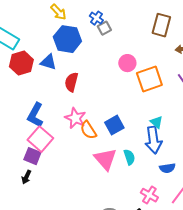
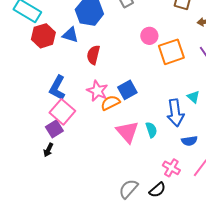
cyan triangle: (156, 122) -> (193, 97), moved
blue square: (114, 125) -> (127, 90), moved
orange semicircle: (88, 130) -> (110, 103), turned 96
purple square: (32, 156) -> (54, 129), turned 36

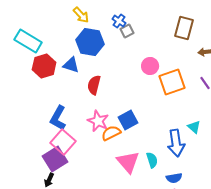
purple square: (54, 129) -> (55, 159), size x1.4
blue semicircle: (189, 141) -> (174, 178), moved

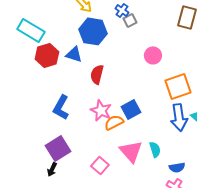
orange square: (172, 82) -> (178, 86), moved
pink square: (63, 142) -> (100, 165), moved, size x0.7
blue arrow: (176, 143) -> (179, 117), moved

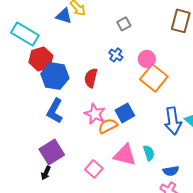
blue cross: (122, 10) -> (116, 55), moved
blue hexagon: (93, 31) -> (55, 76), moved
blue triangle: (74, 54) -> (64, 16), moved
orange square: (178, 86) -> (154, 78), moved, turned -32
pink triangle: (131, 151) -> (125, 155), turned -35

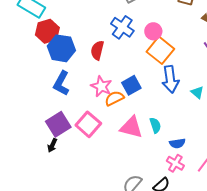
blue cross: (116, 55) -> (122, 27), size x1.6
blue arrow: (173, 121) -> (170, 79), moved
pink square: (94, 169) -> (88, 124), moved, size x1.4

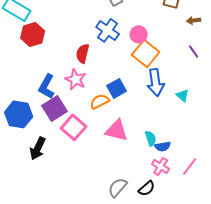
blue hexagon: (61, 48) -> (19, 114), moved
pink star: (101, 86) -> (76, 79), moved
purple square: (58, 124) -> (55, 108), moved
cyan semicircle: (155, 125) -> (151, 138), moved
black arrow: (52, 145) -> (38, 148), size x1.6

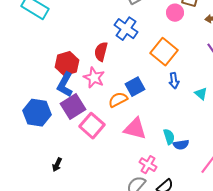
red hexagon: (33, 34) -> (67, 64), moved
pink circle: (139, 34) -> (175, 13), moved
blue arrow: (156, 82) -> (174, 81), size x0.6
black arrow: (38, 148) -> (57, 165), moved, size x0.6
pink cross: (161, 166) -> (148, 165), moved

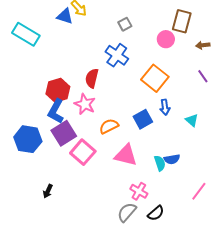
blue square: (135, 87) -> (143, 119), moved
blue semicircle: (181, 145) -> (172, 159), moved

